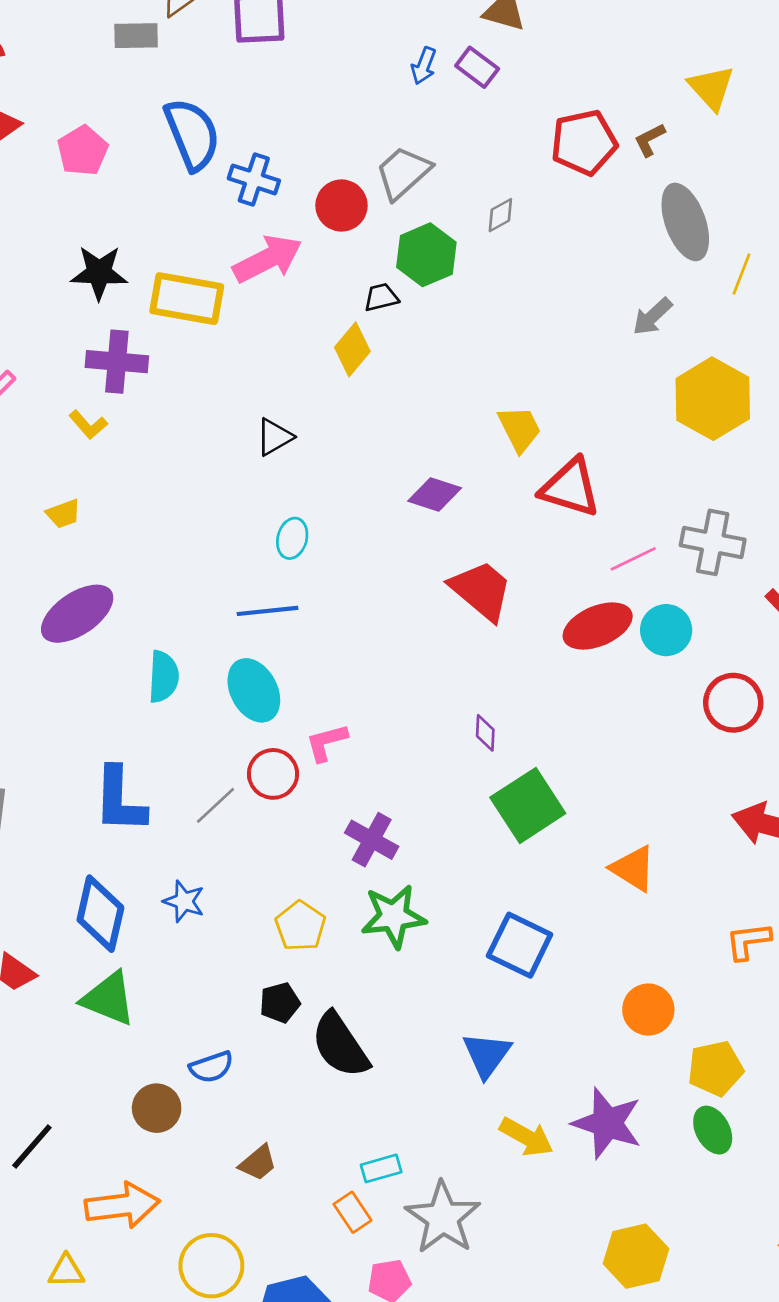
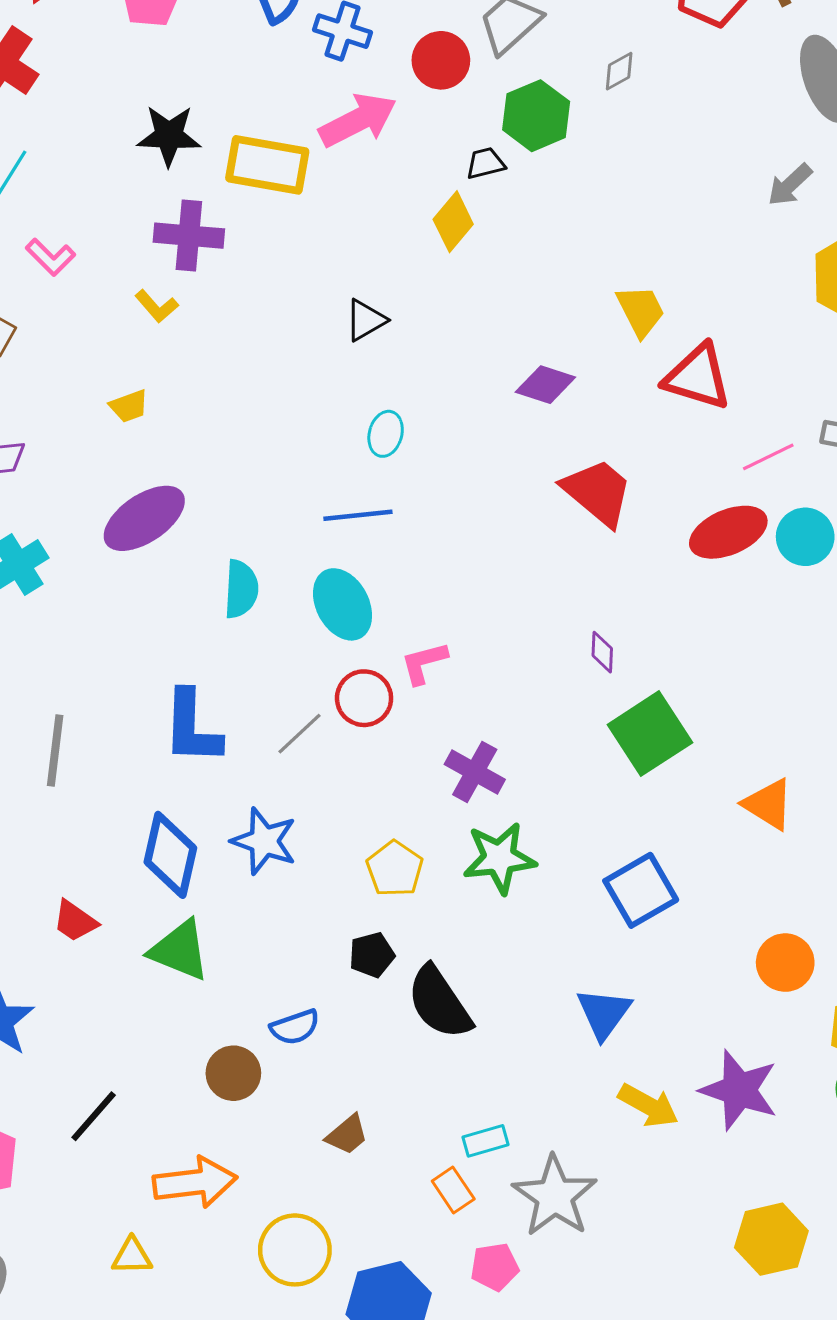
blue star: (184, 901) -> (264, 841), size x1.4
blue square: (520, 945) -> (641, 890), turned 34

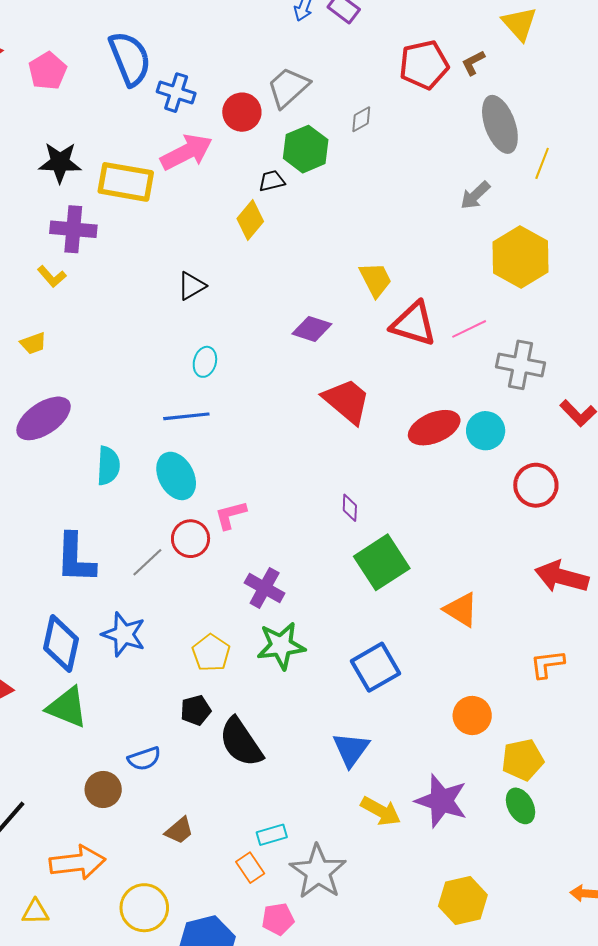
pink line: (768, 457) -> (469, 329), moved

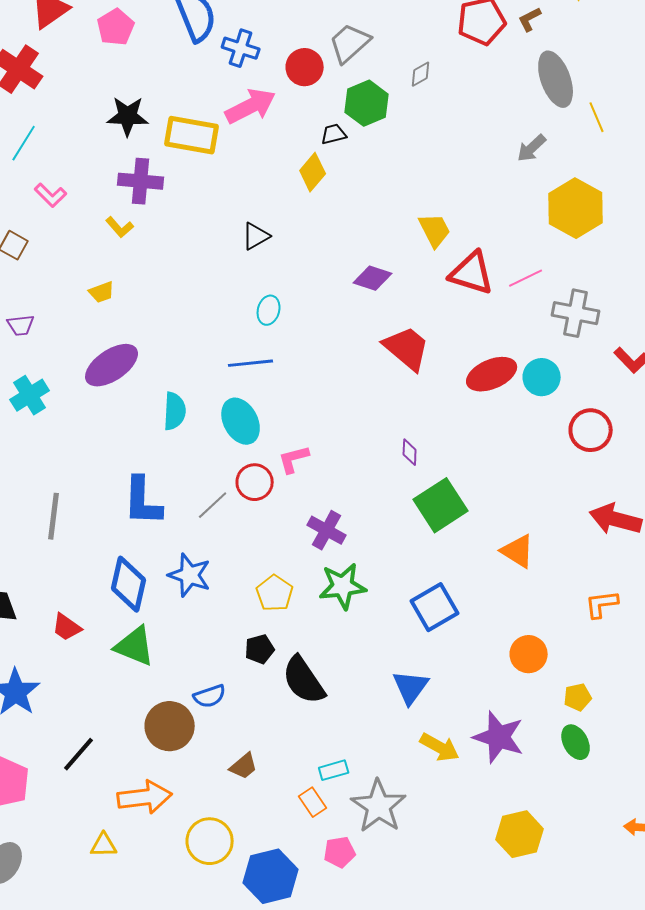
yellow line: (542, 163) -> (597, 117), turned -44
yellow pentagon: (523, 760) -> (578, 697), size x0.7
brown circle: (103, 790) -> (170, 726), size x1.4

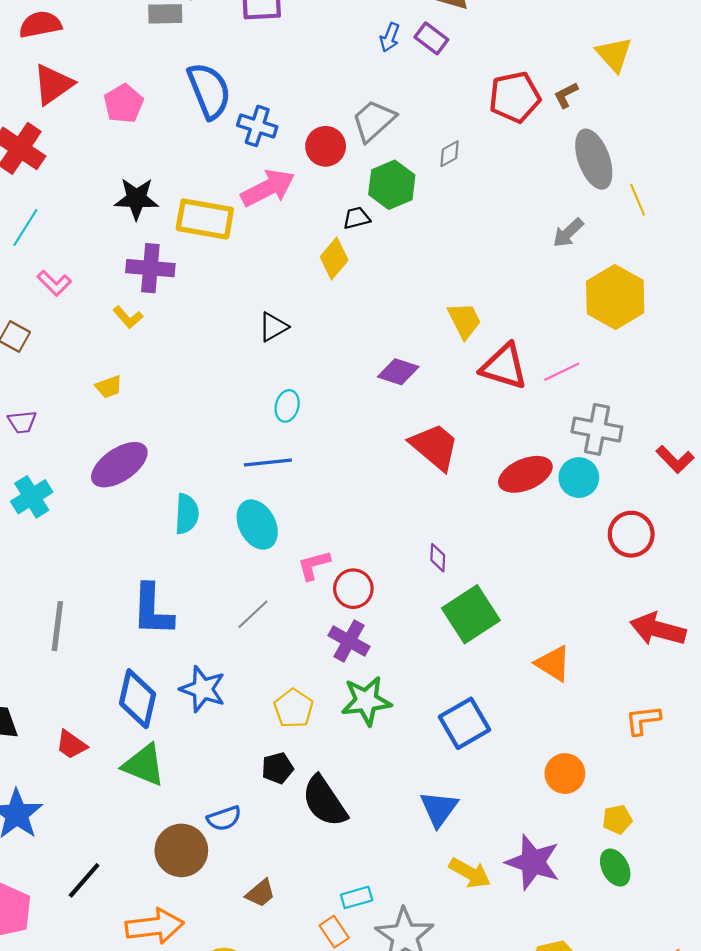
gray cross: (576, 313) -> (597, 429), moved
red circle: (255, 482) -> (353, 589), moved
gray line: (213, 505) -> (253, 614), moved

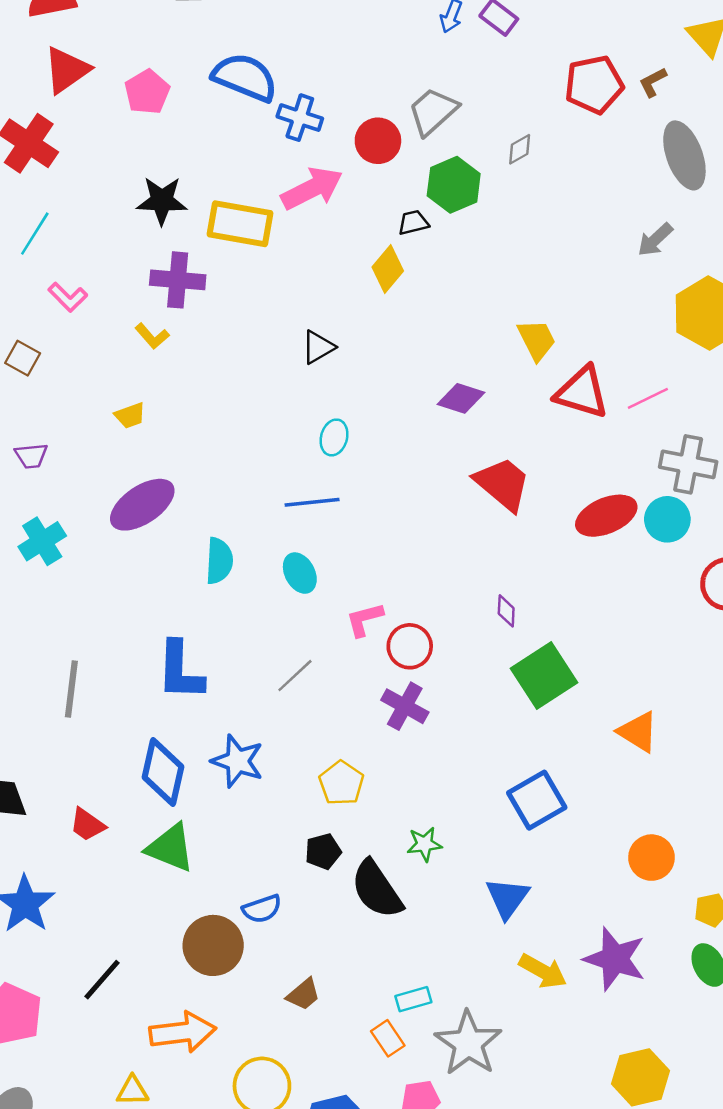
blue semicircle: (209, 91) -> (245, 77), turned -46
cyan ellipse: (257, 525) -> (300, 573), size x0.7
green star: (366, 701) -> (424, 844), moved, size x0.6

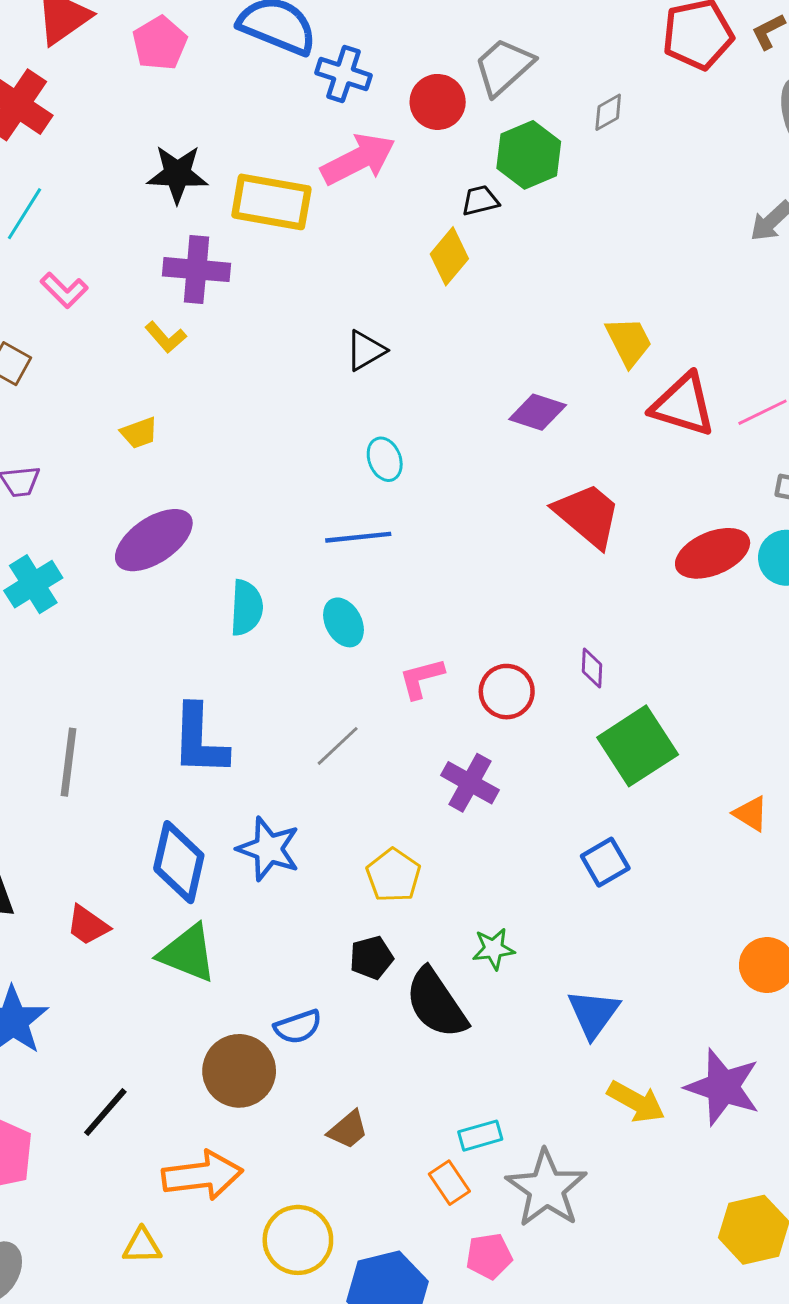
cyan ellipse: (334, 437) -> (385, 459), turned -36
red circle: (410, 646) -> (507, 692), moved
orange triangle: (638, 732) -> (751, 814), size x0.7
blue square: (537, 800) -> (605, 862), moved, size x0.7

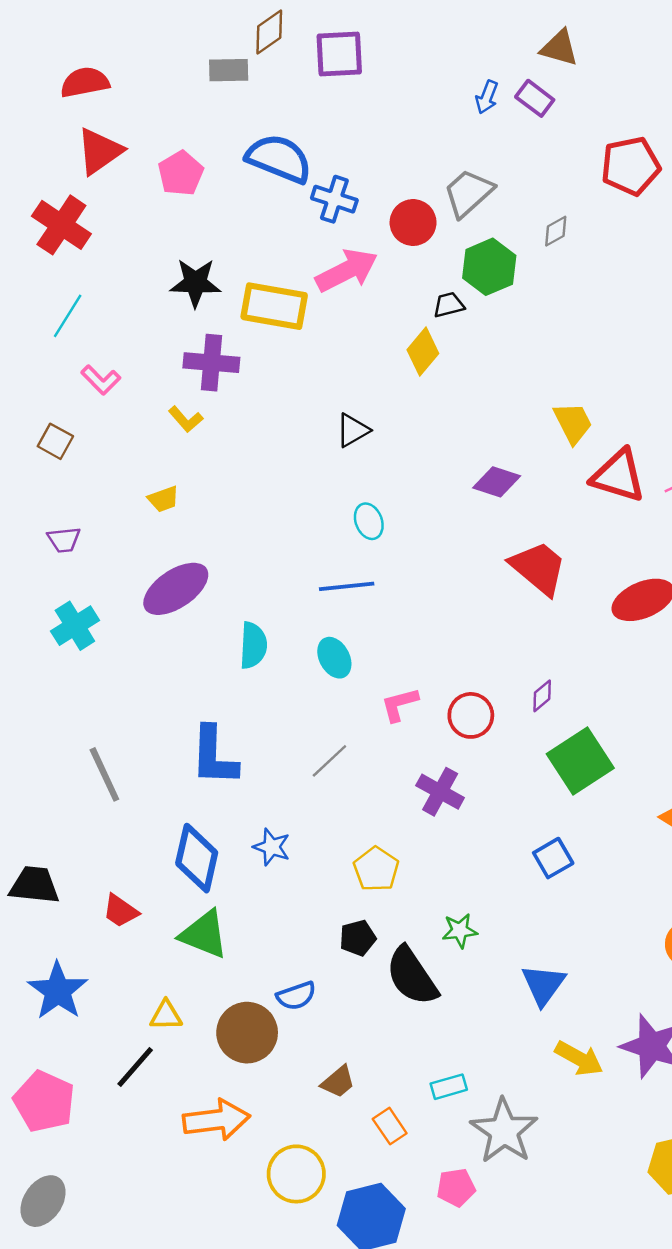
purple diamond: (592, 668) -> (542, 696), turned 48
gray line: (69, 762) -> (104, 774), turned -32
blue star: (269, 849) -> (272, 847), size x0.7
orange rectangle: (449, 1183) -> (390, 1126), moved
yellow triangle: (142, 1246) -> (166, 1015), moved

